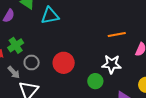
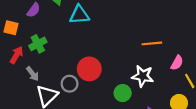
gray circle: (32, 62) -> (70, 84), moved

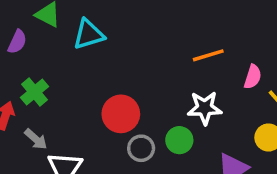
gray circle: (70, 84) -> (141, 148), moved

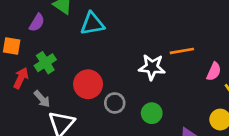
white star: (205, 108) -> (152, 67), moved
red circle: (121, 114) -> (88, 84), moved
gray circle: (141, 148) -> (115, 103), moved

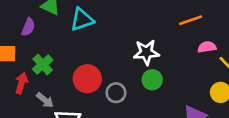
orange line: (182, 51) -> (191, 20), moved
pink semicircle: (214, 72) -> (207, 47), turned -114
green circle: (152, 113) -> (152, 80), moved

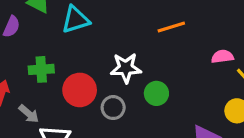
orange line: (191, 20) -> (171, 27), moved
white star: (146, 52) -> (126, 68), moved
green cross: (43, 65) -> (41, 69), moved, turned 36

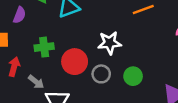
green circle: (156, 93) -> (133, 76), moved

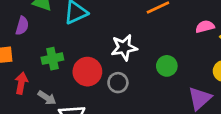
green circle: (133, 76) -> (167, 66), moved

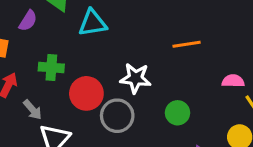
gray circle: (118, 83) -> (117, 116), size x1.4

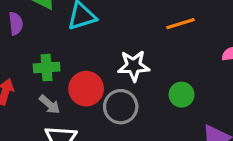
purple semicircle: (28, 21) -> (16, 24), turned -30
gray arrow: (33, 110) -> (50, 105), moved

